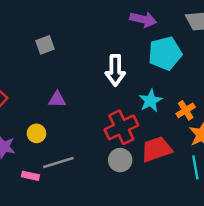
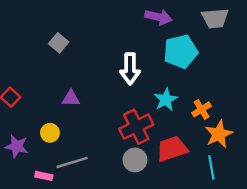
gray square: (45, 45) -> (59, 43), turned -30

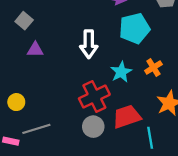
purple triangle: (71, 98) -> (35, 50), moved
orange cross: (202, 109) -> (153, 68), moved
cyan line: (211, 167) -> (150, 138), moved

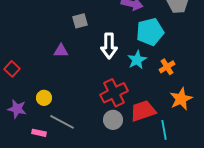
gray square: (24, 21) -> (80, 21), moved, turned 35
cyan star: (121, 72) -> (137, 60), moved
gray line: (36, 129) -> (62, 122), turned 45

